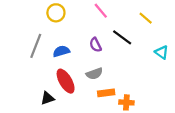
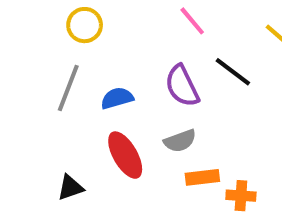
yellow circle: (56, 13) -> (85, 25), moved
purple semicircle: (95, 45) -> (182, 86), size x1.5
black triangle: (47, 98) -> (70, 188), moved

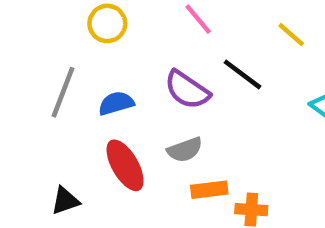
yellow circle: (85, 25) -> (107, 23), moved
purple semicircle: (182, 86) -> (187, 90), turned -30

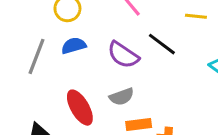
yellow line: (291, 35) -> (196, 16), turned -35
blue semicircle: (116, 103) -> (74, 46), moved

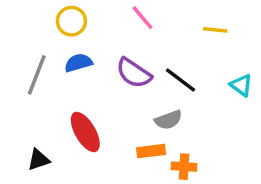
black line: (162, 44) -> (181, 80), moved
gray semicircle: (122, 97) -> (168, 120), moved

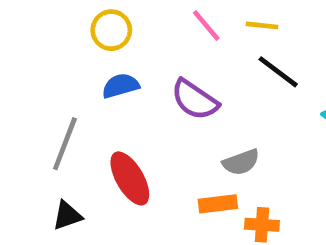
yellow line: (215, 30) -> (262, 25), moved
gray line: (37, 75) -> (65, 144), moved
black line: (181, 80) -> (278, 72), moved

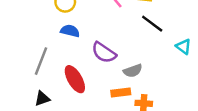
blue semicircle: (121, 86) -> (70, 31), turned 30
purple semicircle: (195, 100) -> (104, 53), moved

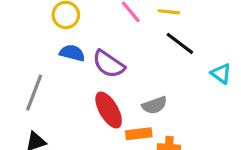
purple semicircle: (104, 53) -> (109, 64), moved
red ellipse: (75, 79) -> (109, 110), moved

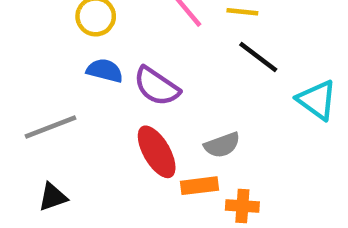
cyan triangle: (221, 74) -> (317, 100), size x1.4
gray line: (34, 93) -> (51, 127), turned 48

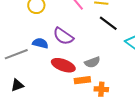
blue semicircle: (105, 71) -> (40, 43), moved
red ellipse: (157, 152) -> (63, 65), turned -40

